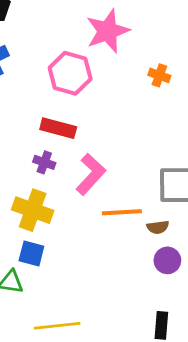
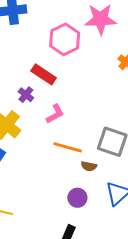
pink L-shape: (91, 174) -> (55, 114), size x0.7
purple circle: (167, 260) -> (77, 198), moved

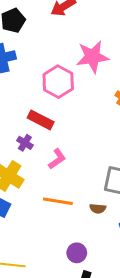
orange line: (68, 147) -> (58, 201), moved
purple circle: (77, 198) -> (77, 253), moved

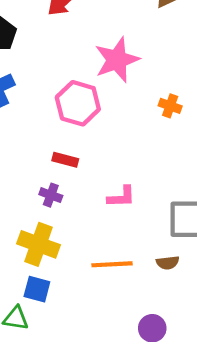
red rectangle: (41, 120) -> (65, 160), size x0.7
pink L-shape: (57, 159) -> (121, 197), moved, turned 45

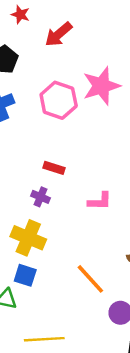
pink hexagon: (78, 103) -> (59, 100), moved
orange line: (112, 264) -> (90, 279), moved, turned 48

